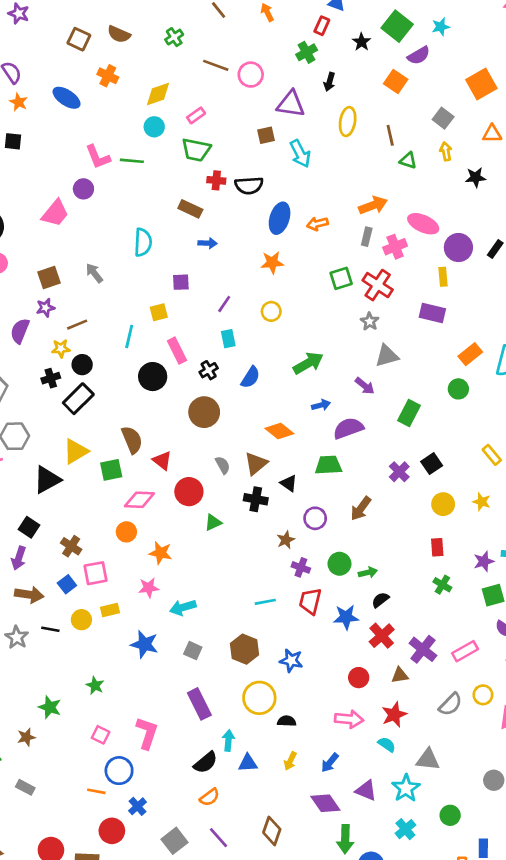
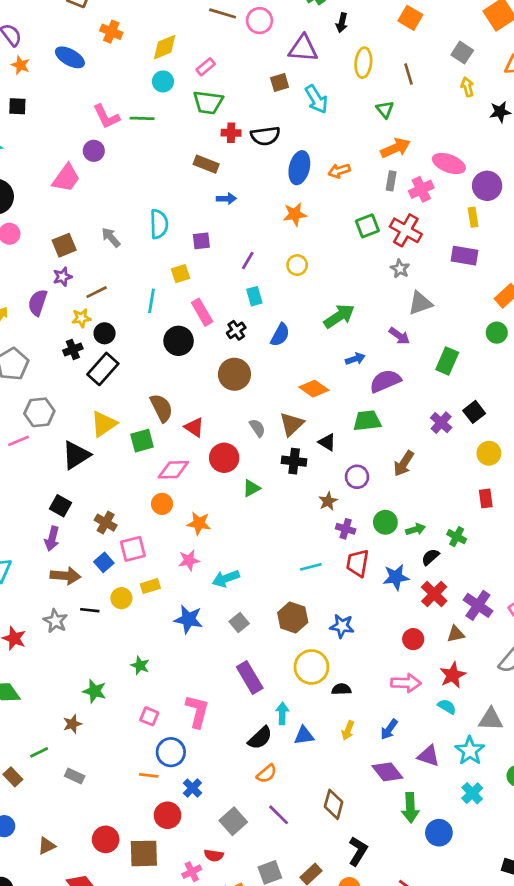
green triangle: (408, 160) -> (385, 109), moved, turned 36
cyan semicircle: (143, 242) -> (159, 224), moved
green cross: (442, 585) -> (457, 537), moved
gray square: (193, 651) -> (239, 622), turned 30

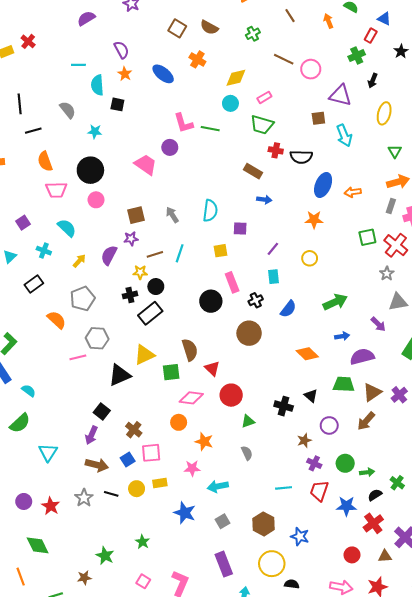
pink trapezoid: (66, 178) -> (146, 165), turned -100
cyan line: (151, 301) -> (180, 253), moved
brown triangle: (292, 424) -> (372, 392), moved
gray semicircle: (257, 428) -> (247, 453), moved

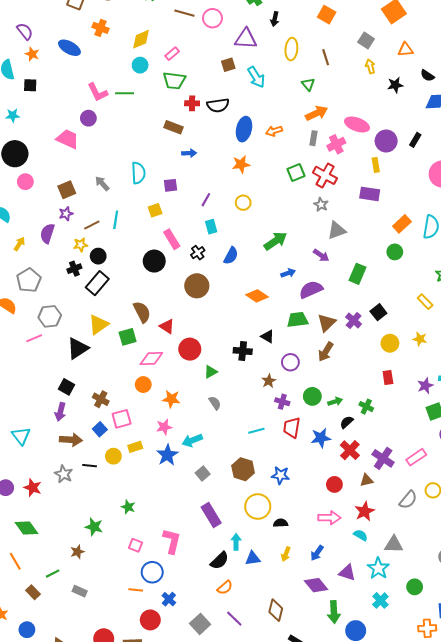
blue star: (185, 513) -> (167, 455), moved, turned 30

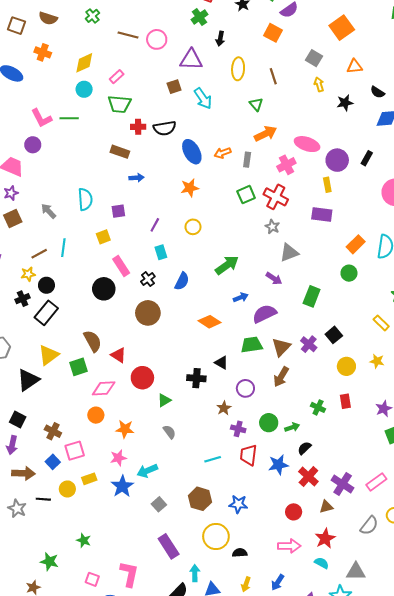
blue ellipse: (244, 129) -> (192, 152), turned -40
gray rectangle: (314, 138) -> (247, 160), moved
purple star: (66, 214) -> (11, 193), moved
green cross: (366, 407) -> (318, 407), moved

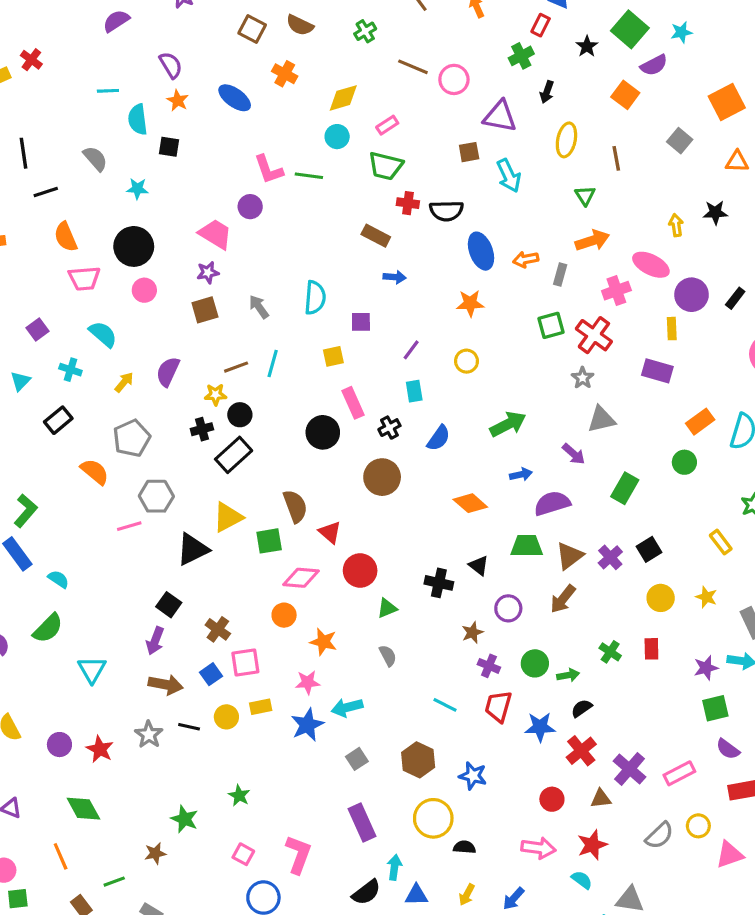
yellow arrow: (319, 84) -> (676, 225), moved
cyan line: (213, 459) -> (445, 705), turned 35

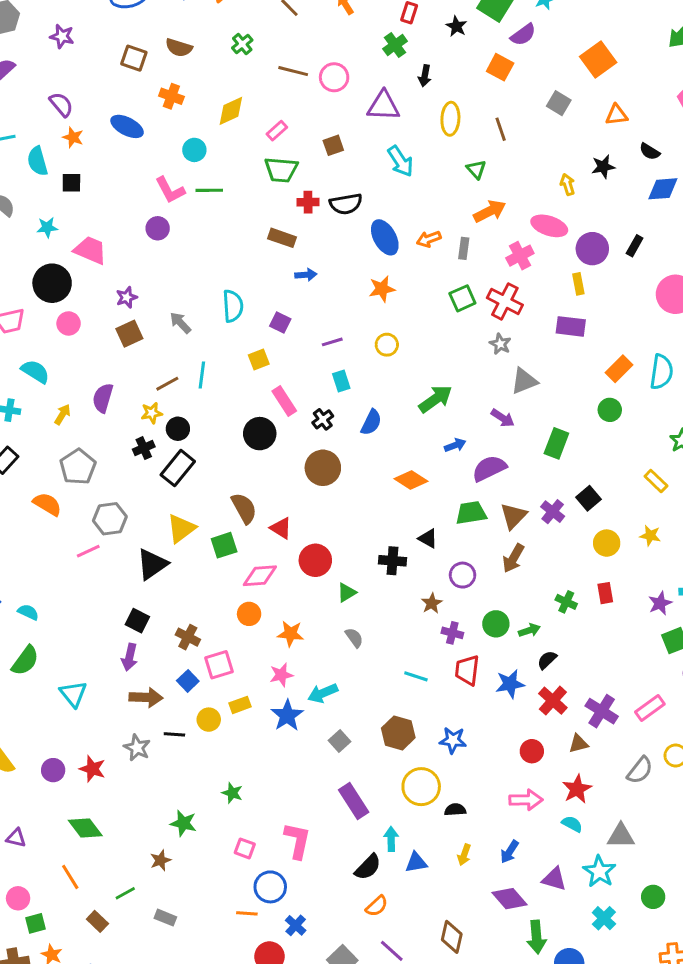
cyan circle: (337, 137) -> (194, 150), moved
brown square: (469, 152) -> (333, 145), moved
pink trapezoid: (215, 234) -> (90, 250), moved
purple square: (361, 322) -> (280, 323), turned 35
purple line: (411, 350) -> (332, 342), turned 45

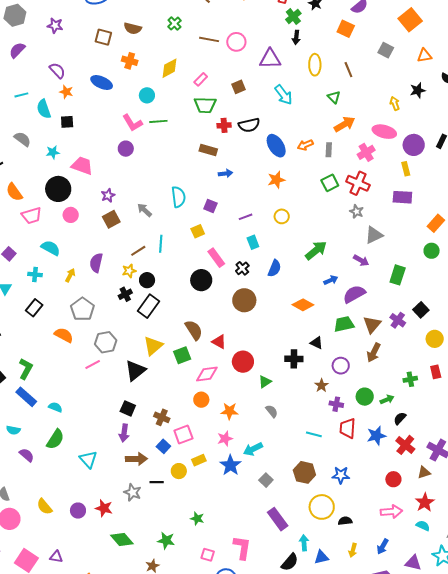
green cross: (395, 45) -> (293, 17), moved
green cross: (566, 602) -> (410, 379), turned -32
green diamond: (85, 828) -> (122, 540), moved

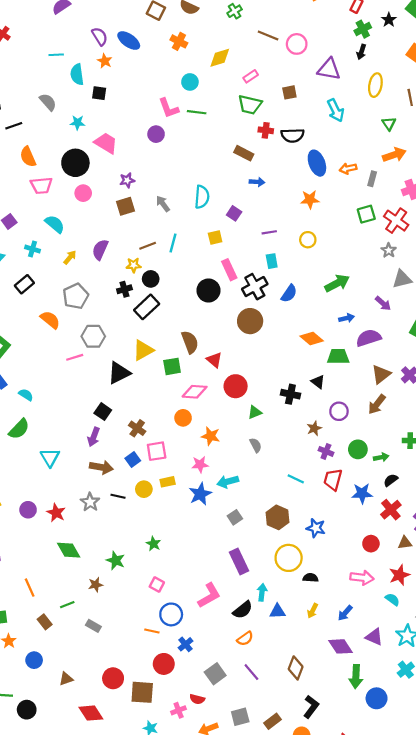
blue ellipse: (102, 83) -> (129, 41), moved
black cross: (242, 268) -> (255, 287), size x1.6
green trapezoid: (344, 324) -> (338, 357), moved
pink L-shape: (242, 548) -> (209, 595), moved, turned 40

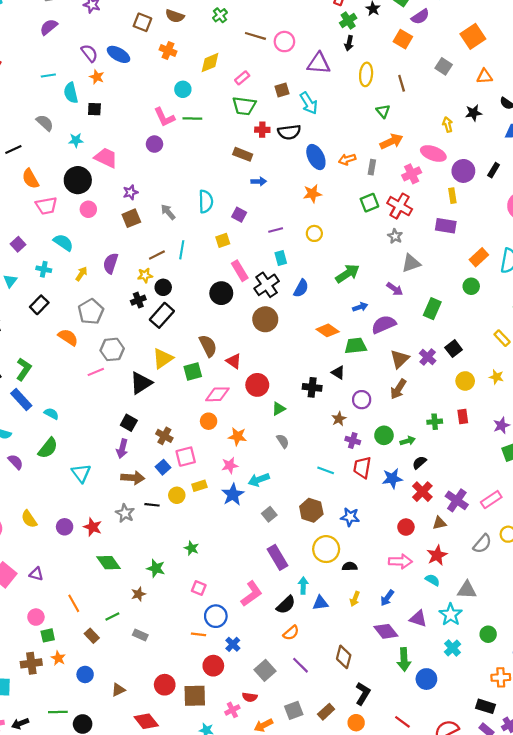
cyan arrow: (336, 110) -> (309, 103), moved

